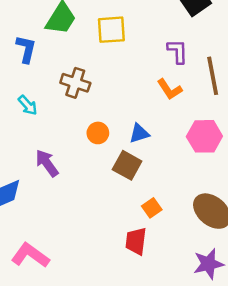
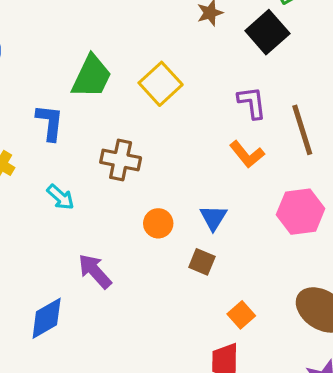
yellow square: (111, 30) -> (161, 84), turned -32
blue triangle: (139, 133) -> (213, 218), turned -35
brown square: (127, 165) -> (202, 262), size x0.7

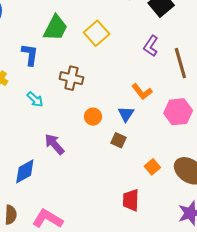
purple L-shape: (252, 103) -> (151, 46), turned -140
orange L-shape: (247, 154) -> (142, 92), moved
orange square: (241, 315) -> (152, 167), moved

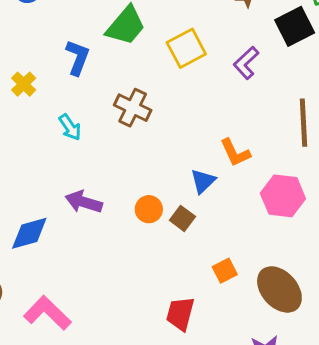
purple L-shape: (151, 46) -> (246, 63), moved
orange circle: (93, 117) -> (149, 209), moved
purple arrow: (54, 144) -> (84, 202), turned -45

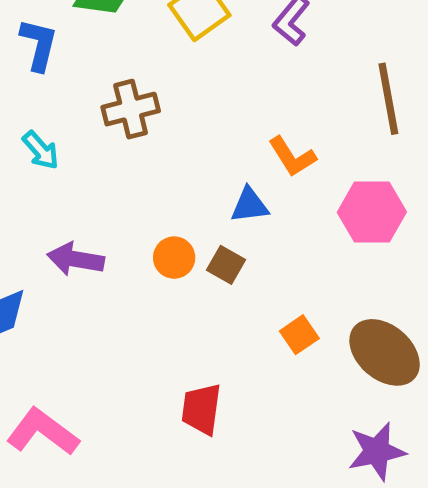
brown cross: (133, 108) -> (131, 109), turned -33
blue triangle: (203, 181) -> (249, 205), turned 44
red trapezoid: (180, 314) -> (201, 409), moved

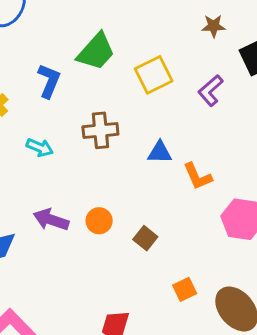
cyan arrow: (41, 150) -> (40, 148), turned -35
blue triangle: (249, 205) -> (160, 152), moved
orange circle: (174, 258) -> (99, 221), moved

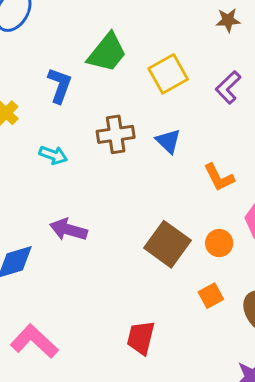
blue triangle: (160, 152) -> (168, 141), moved, turned 45
orange circle: (99, 221) -> (219, 243), moved
brown square: (145, 238) -> (167, 244), size x1.8

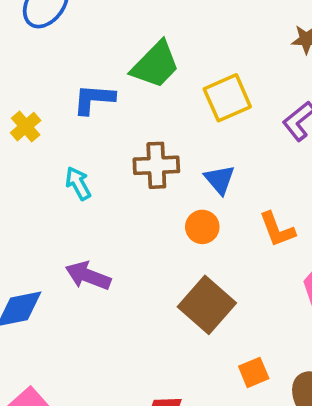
blue L-shape: (60, 85) -> (94, 99), turned -111
cyan arrow: (53, 155) -> (78, 183), turned -144
orange circle: (219, 243) -> (202, 227), moved

